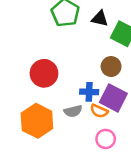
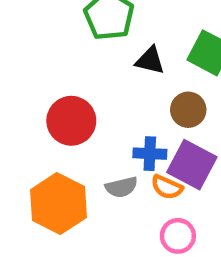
black triangle: (100, 19) -> (150, 60), moved

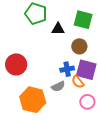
red circle: (71, 121) -> (16, 64), moved
orange semicircle: (167, 187) -> (78, 82), turned 40

